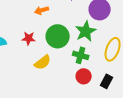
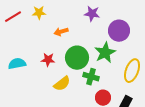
green cross: (81, 55) -> (91, 77), moved

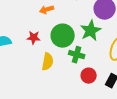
yellow semicircle: (62, 84) -> (48, 62), turned -42

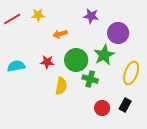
red circle: (89, 76) -> (102, 108), moved

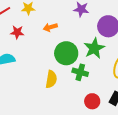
red star: (47, 62) -> (17, 32), moved

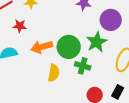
orange arrow: (50, 27) -> (42, 47), moved, size x1.5

